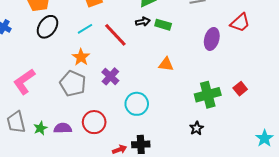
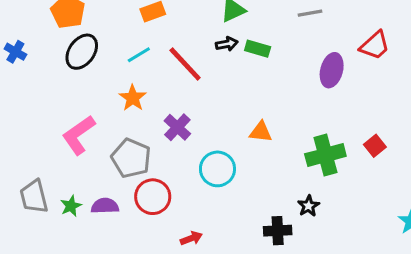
orange triangle: (166, 64) -> (261, 132), moved
pink L-shape: (24, 82) -> (79, 135), moved
gray pentagon: (73, 84) -> (131, 158), moved
black cross: (141, 144) -> (278, 231), moved

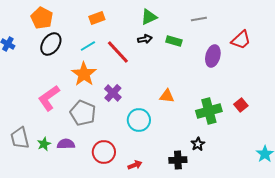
green rectangle: (258, 49) -> (174, 41), moved
orange star: (133, 98) -> (84, 74), size x1.4
red circle: (153, 197) -> (104, 152), moved
red arrow: (191, 238) -> (135, 165), moved

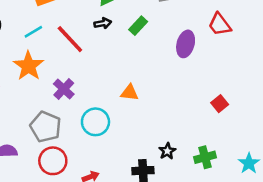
red trapezoid: (241, 40) -> (220, 24), turned 95
green rectangle: (174, 41) -> (138, 26), turned -63
green cross: (209, 111) -> (205, 157), moved, size x0.7
gray pentagon: (83, 113) -> (46, 127), moved

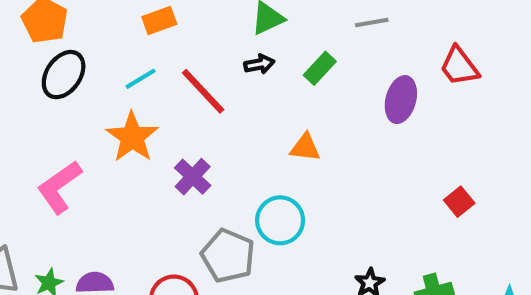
orange triangle: (130, 93) -> (305, 147), moved
cyan circle: (95, 122) -> (280, 220), moved
gray pentagon: (46, 127) -> (228, 256), moved

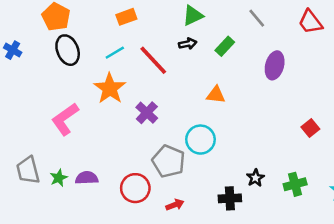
gray line: (372, 23) -> (257, 18), turned 60
red trapezoid: (459, 66) -> (310, 22), moved
black ellipse: (64, 75) -> (68, 50), turned -56

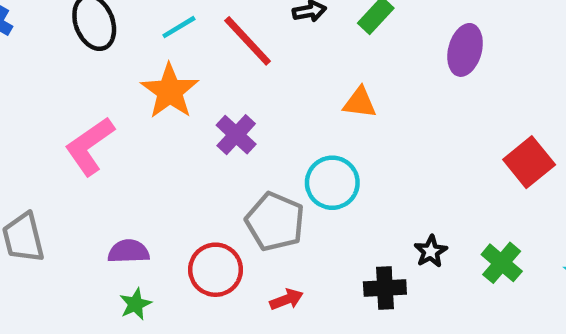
red square: (310, 128) -> (529, 162), size x1.5
green star: (59, 178) -> (135, 304), moved
green cross: (295, 184) -> (502, 263), turned -35

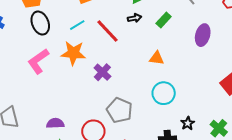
orange star: (170, 91) -> (73, 53), turned -30
pink L-shape: (90, 146) -> (38, 61), moved
cyan circle: (332, 183) -> (164, 93), moved

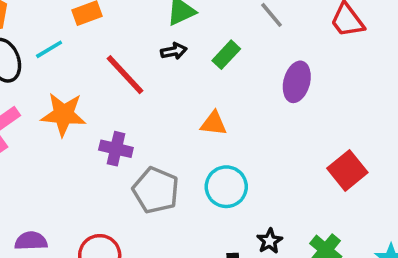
cyan line: (77, 25) -> (49, 49), moved
purple cross: (102, 72) -> (116, 149), turned -30
gray pentagon: (119, 110) -> (156, 190), moved

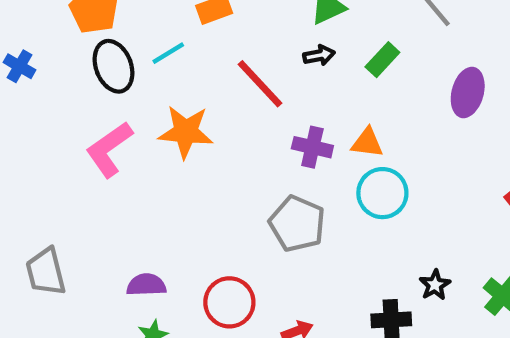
purple cross: (116, 149) -> (312, 147), moved
cyan circle: (226, 187) -> (382, 193), moved

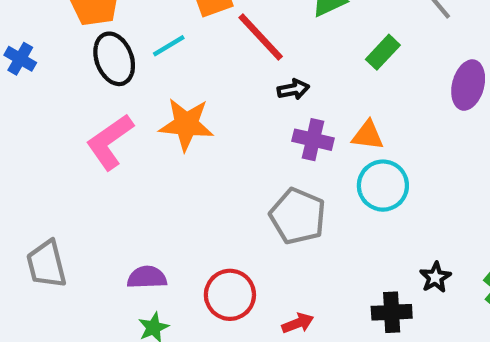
black arrow: (319, 55) -> (293, 89), moved
red line: (260, 84) -> (261, 37), moved

